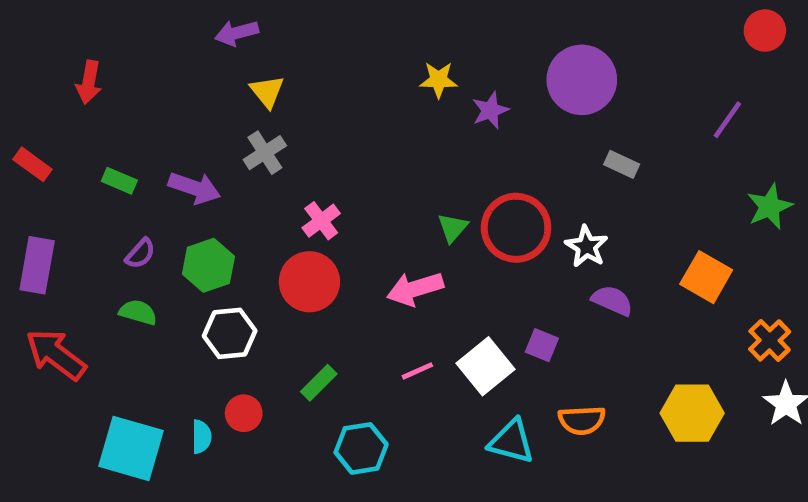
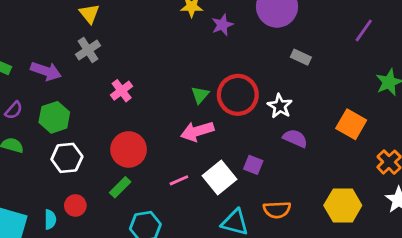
red circle: (309, 282) -> (129, 149), moved
pink arrow: (415, 289) -> (197, 131), moved

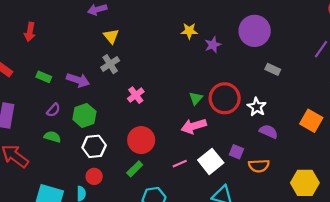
red circle: (75, 205) -> (94, 176), moved
orange semicircle: (277, 210) -> (259, 166), moved

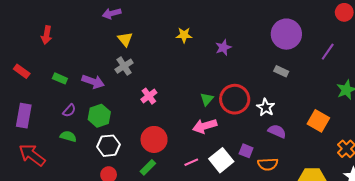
yellow star: (189, 31) -> (184, 35), moved
purple circle: (255, 31) -> (286, 34), moved

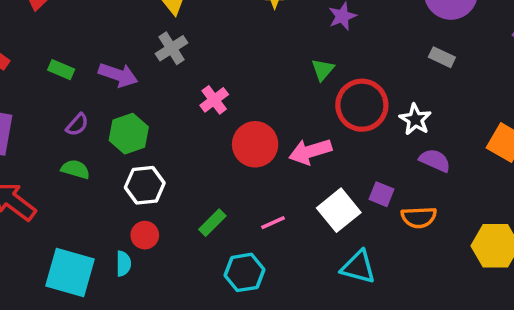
green triangle: (207, 99) -> (323, 70), moved
red circle: (154, 139) -> (255, 144), moved
pink line: (191, 162) -> (273, 223), moved

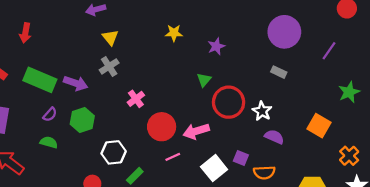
green rectangle: (61, 70) -> (40, 80), size x2.0
white hexagon: (145, 185) -> (114, 152), moved
pink line: (273, 223) -> (173, 157), moved

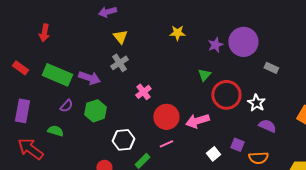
purple circle: (284, 32) -> (243, 42), moved
green semicircle: (49, 142) -> (55, 131), moved
pink line: (173, 157) -> (166, 144), moved
white square: (214, 168) -> (213, 154), size x0.6

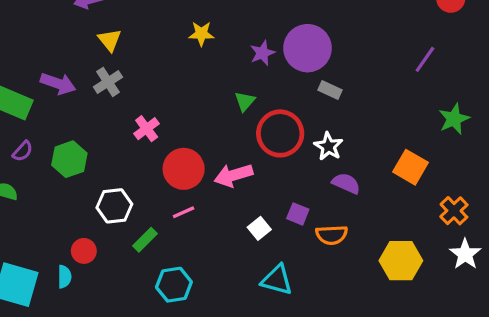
gray rectangle: (271, 68) -> (330, 90), moved
purple arrow: (89, 78) -> (58, 84), moved

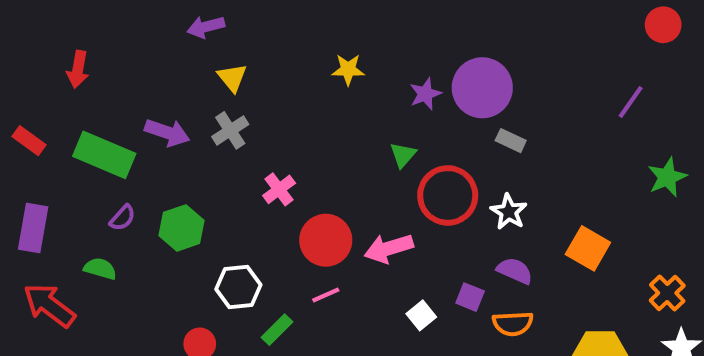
orange square: (410, 167) -> (588, 248), moved
purple semicircle: (346, 183) -> (515, 271), moved

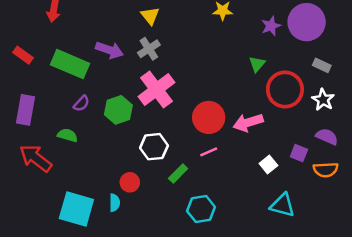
gray rectangle: (511, 141) -> (322, 65), moved
pink cross: (279, 189) -> (157, 89), moved, size x1.8

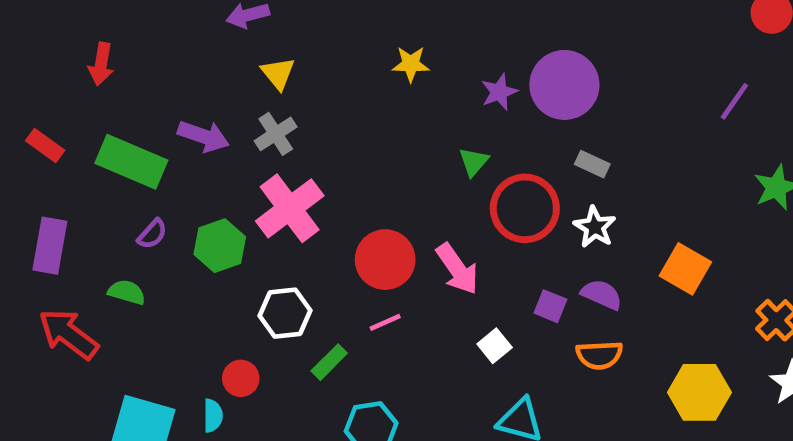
pink arrow: (248, 123) -> (457, 269), turned -108
purple square: (299, 153) -> (550, 306), moved

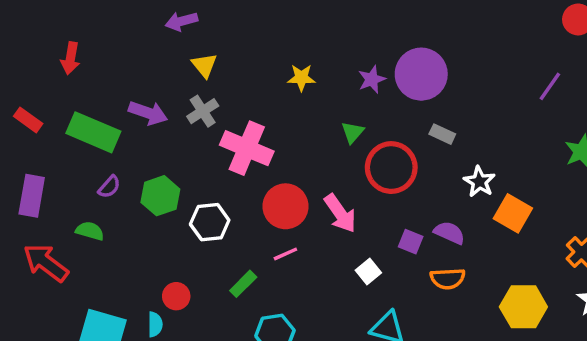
yellow star: (411, 64) -> (301, 78), moved
pink cross: (290, 208) -> (247, 148), moved, turned -30
white star: (595, 227) -> (479, 182), moved
white hexagon: (285, 313) -> (210, 222), moved

